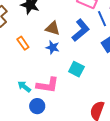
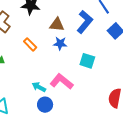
pink L-shape: (48, 85) -> (62, 81), turned -140
blue circle: (37, 106) -> (45, 105), moved

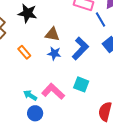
blue L-shape: (85, 22) -> (80, 48), moved
cyan square: (87, 61) -> (81, 84), moved

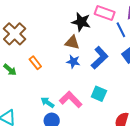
black star: (27, 13) -> (81, 22), moved
orange rectangle: (24, 52) -> (35, 63), moved

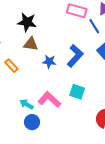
black star: (81, 22) -> (27, 22), moved
brown triangle: (72, 43) -> (31, 44), moved

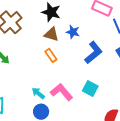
blue star: (49, 62) -> (73, 32), moved
orange rectangle: (11, 66) -> (51, 55), moved

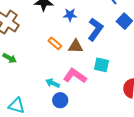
brown triangle: (51, 34) -> (76, 46), moved

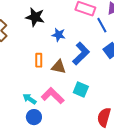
orange rectangle: (55, 43) -> (39, 60), turned 40

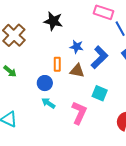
blue star: (59, 35) -> (77, 47), moved
pink L-shape: (53, 96) -> (79, 113), moved, turned 70
blue circle: (34, 117) -> (45, 83), moved

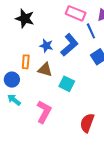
blue L-shape: (99, 57) -> (69, 45), moved
cyan square: (100, 93) -> (67, 84), moved

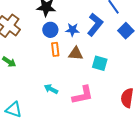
blue circle: (12, 80) -> (50, 30), moved
pink L-shape: (44, 112) -> (83, 95), turned 60

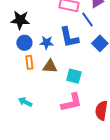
blue L-shape: (95, 25) -> (69, 37), turned 130
pink L-shape: (83, 95) -> (72, 102), moved

